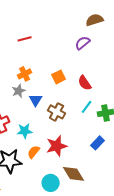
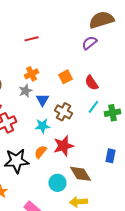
brown semicircle: (95, 20) -> (101, 20), size x1.4
cyan star: (25, 131) -> (42, 126), moved
blue rectangle: (98, 143) -> (110, 156), moved, turned -32

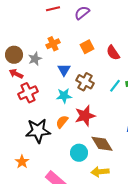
purple semicircle: (89, 43) -> (82, 13), moved
gray star: (25, 91) -> (35, 59), moved
cyan line: (93, 107) -> (115, 86), moved

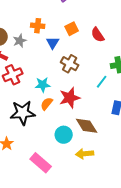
orange cross: (53, 44) -> (38, 26), turned 32
blue triangle: (64, 70) -> (53, 43), moved
cyan line: (115, 86) -> (102, 82), moved
cyan star: (64, 96) -> (43, 85), moved

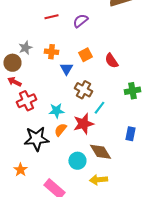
gray star: (20, 41) -> (25, 48), moved
cyan line: (102, 82) -> (99, 108), moved

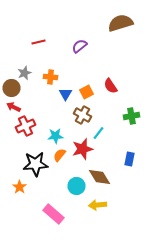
red line: (51, 17) -> (38, 42), moved
orange square: (85, 55) -> (86, 92), moved
orange star: (20, 170) -> (20, 187), moved

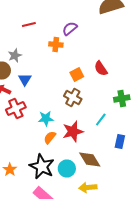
orange cross: (50, 77) -> (56, 44), moved
blue triangle: (66, 94) -> (25, 80), moved
cyan line: (98, 133) -> (101, 120), moved
black star: (36, 164) -> (42, 166), moved, turned 30

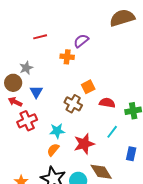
red semicircle: (101, 68) -> (107, 103), moved, turned 133
brown cross: (73, 98) -> (73, 104), moved
orange semicircle: (50, 138) -> (53, 150), moved

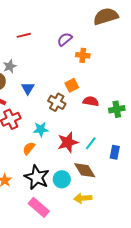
orange cross: (67, 57) -> (83, 55), moved
blue triangle: (36, 92) -> (28, 88), moved
cyan line: (112, 132) -> (91, 143), moved
orange semicircle: (53, 150) -> (29, 148), moved

